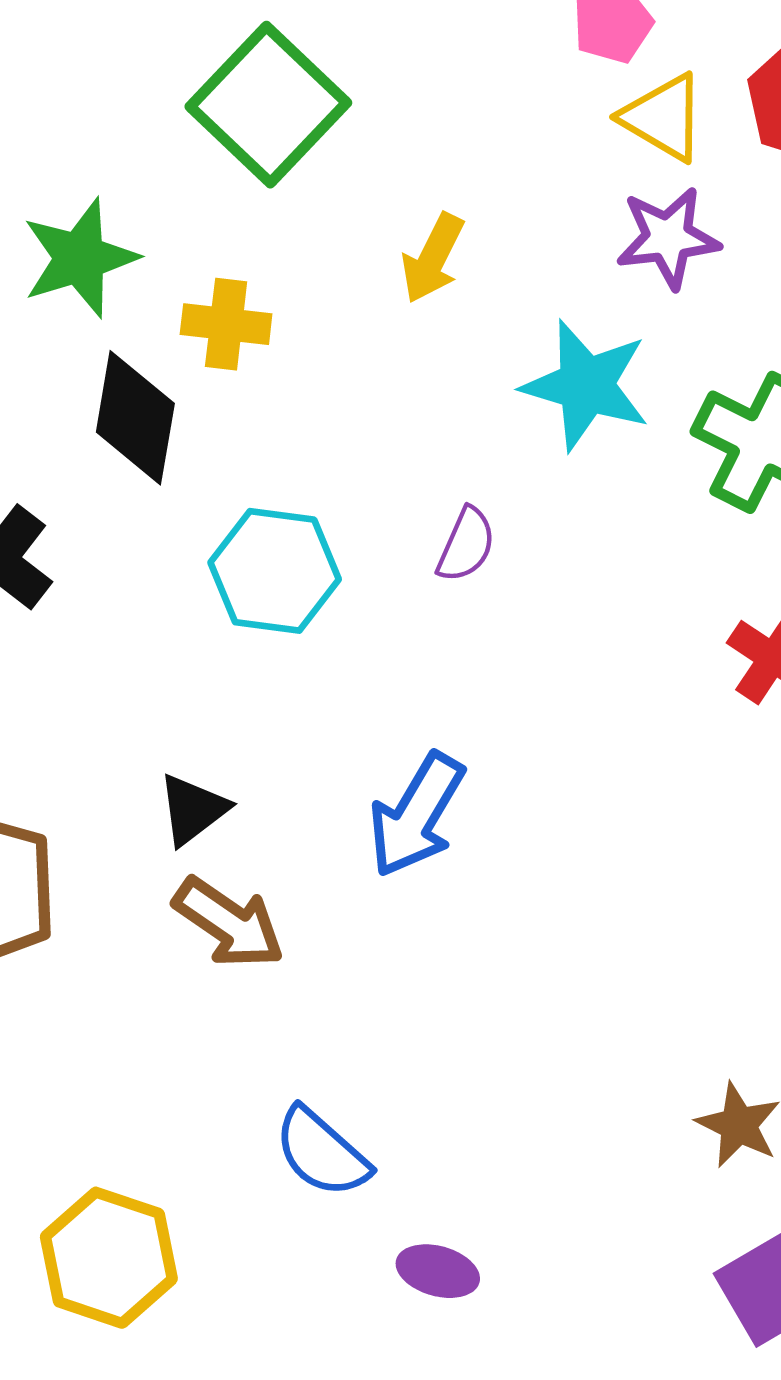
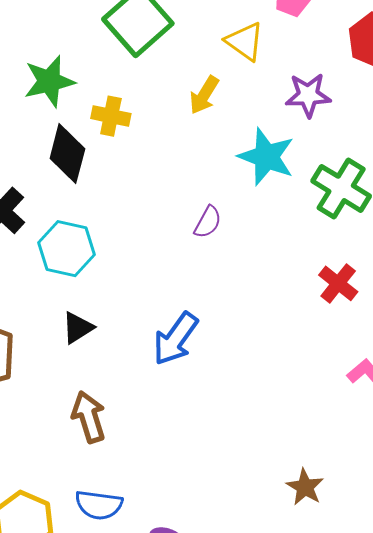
yellow triangle: (663, 117) -> (245, 41), moved
cyan hexagon: (275, 571) -> (67, 249), moved
brown arrow: (229, 923) -> (89, 417), moved, turned -147
blue semicircle: (322, 1153) -> (99, 505), moved, turned -39

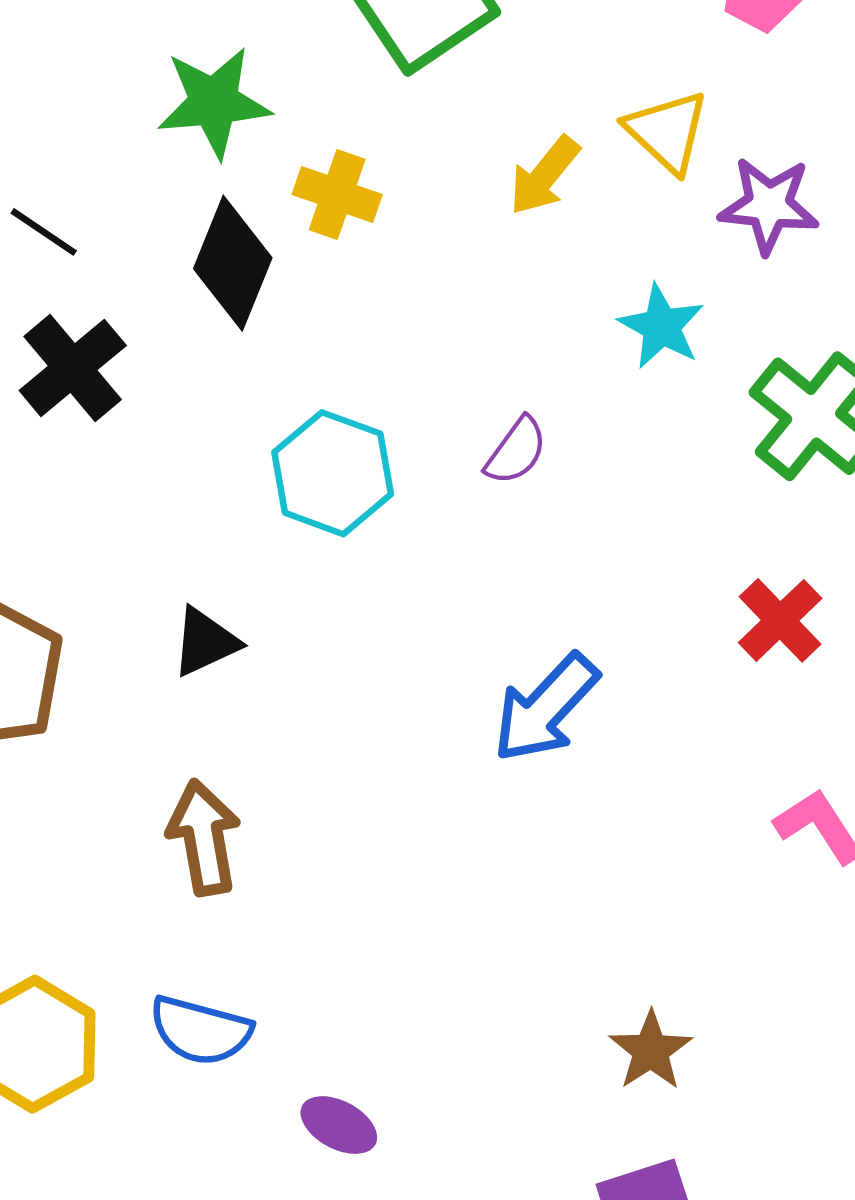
yellow triangle: (245, 41) -> (667, 132), moved
cyan star: (266, 157) -> (661, 326), size x0.7
cyan hexagon: (67, 249) -> (333, 473), moved
blue arrow: (176, 339) -> (546, 708), moved

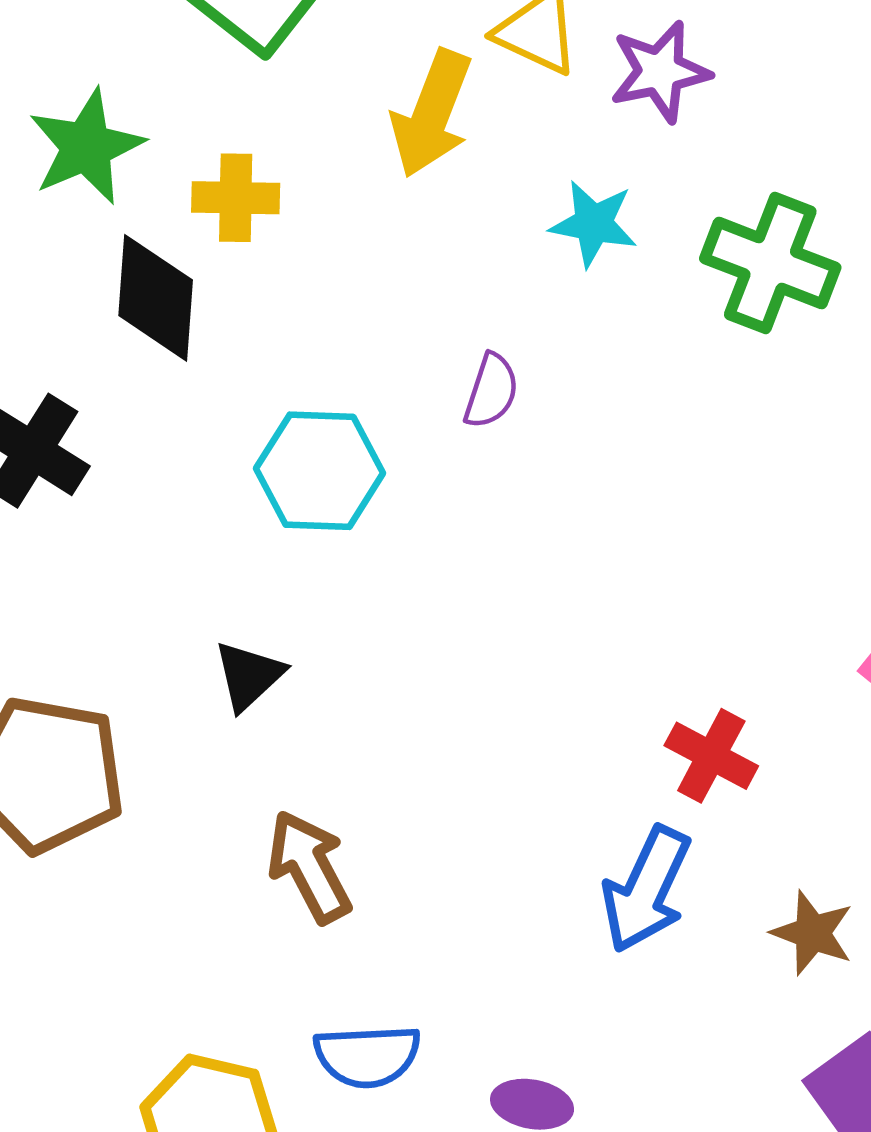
yellow arrow: (544, 176) -> (432, 114), size x1.4
red cross: (780, 620) -> (711, 756), moved
blue arrow: (546, 708) -> (646, 889), moved

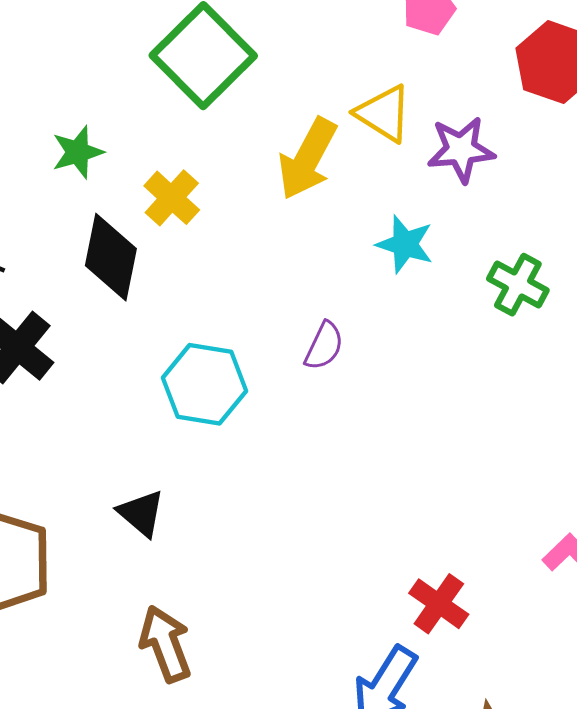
green star: (86, 147) -> (78, 152), size x0.7
yellow cross: (236, 198) -> (172, 198), turned 34
green cross: (770, 263) -> (518, 285), size x0.7
black triangle: (249, 676) -> (141, 513), turned -44

